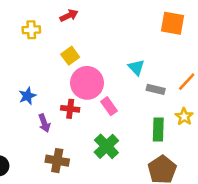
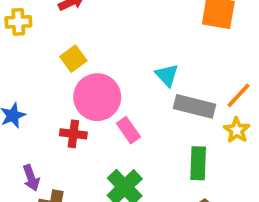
gray rectangle: (156, 89) -> (194, 106), size x1.5
yellow star: (184, 117) -> (237, 130), moved
purple arrow: (44, 123) -> (31, 178), moved

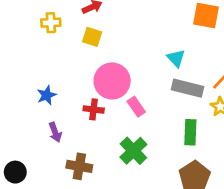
yellow square: (73, 59) -> (92, 37), moved, turned -36
cyan triangle: (167, 75) -> (176, 58), moved
purple arrow: (31, 178) -> (55, 132), moved

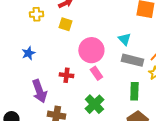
pink circle: (112, 81) -> (91, 50), moved
blue star: (47, 95) -> (28, 53), moved
purple arrow: (55, 132) -> (39, 91), size x1.6

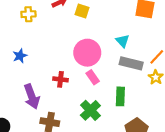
yellow square: (65, 24) -> (82, 11), moved
green rectangle: (134, 91) -> (120, 96), moved

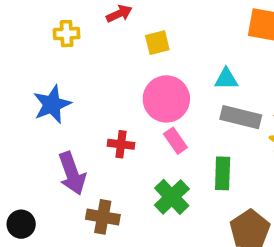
yellow square: (82, 11) -> (157, 43), moved, turned -32
cyan triangle: (123, 41) -> (226, 79), turned -48
blue star: (20, 56) -> (52, 104), size x1.5

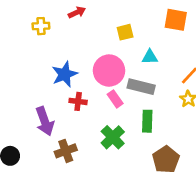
yellow square: (157, 43) -> (125, 32), moved
blue star: (52, 104) -> (64, 74), moved
gray rectangle: (241, 117) -> (141, 87), moved
brown cross: (103, 217) -> (66, 151), turned -30

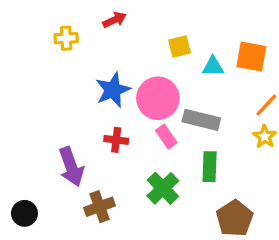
orange square: (176, 20) -> (251, 57), moved
cyan triangle: (150, 57) -> (213, 67), moved
blue star: (64, 74) -> (113, 90), moved

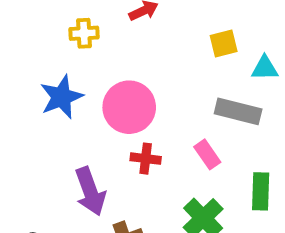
blue star: (113, 90) -> (61, 97), moved
pink circle: (158, 98) -> (129, 107), moved
gray rectangle: (201, 120) -> (238, 111), moved

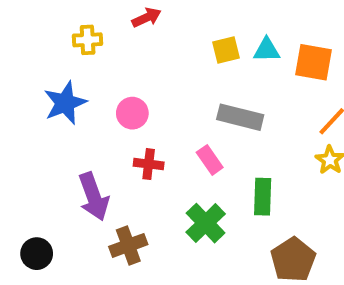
cyan triangle: (265, 68) -> (267, 50), moved
pink circle: (129, 107) -> (132, 113), size x0.6

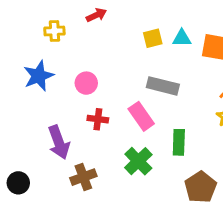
pink rectangle: (210, 160) -> (141, 116), size x1.4

